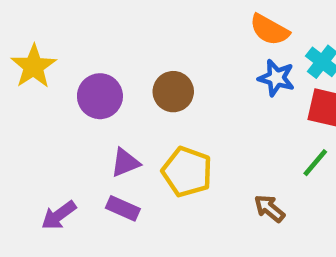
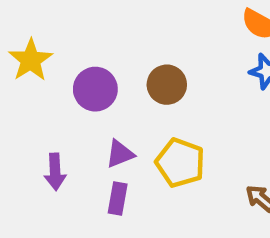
purple rectangle: (123, 208) -> (118, 199), turned 76
purple arrow: (59, 215) -> (55, 172), moved, turned -57

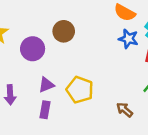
brown circle: (167, 85) -> (64, 31), moved

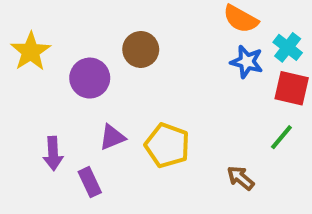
purple rectangle: (45, 110) -> (90, 182), moved, turned -35

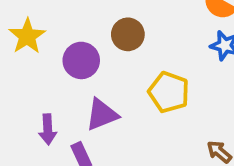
purple triangle: (112, 137) -> (102, 115), size x1.4
yellow pentagon: (167, 145) -> (169, 92), moved

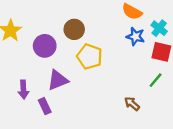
yellow pentagon: (169, 92) -> (90, 57), moved

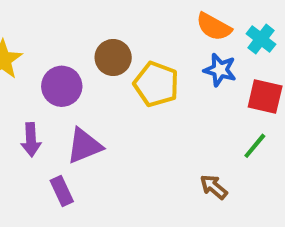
cyan cross: (159, 28) -> (261, 39), moved
yellow pentagon: (90, 57) -> (156, 84), moved
purple arrow: (23, 90) -> (31, 140), moved

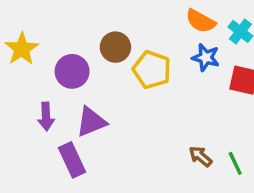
green line: (255, 146) -> (235, 163), moved, turned -65
purple rectangle: (62, 191) -> (72, 160), size x1.4

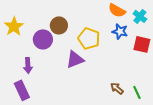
brown circle: (115, 47) -> (59, 25), moved
purple triangle: (91, 122) -> (75, 59), moved
purple rectangle: (72, 160) -> (22, 90), moved

